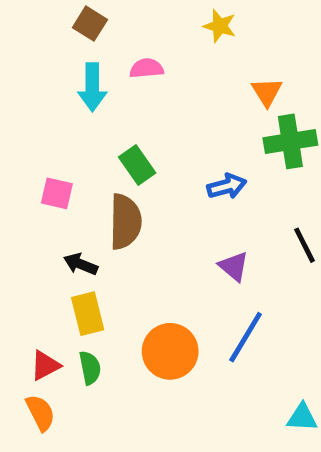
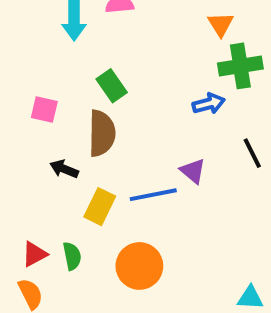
blue arrow: (227, 186) -> (209, 104), moved
yellow rectangle: (88, 314) -> (100, 207), moved, turned 40
blue line: (246, 337) -> (153, 195), moved, turned 48
orange circle: (170, 351) -> (139, 266), moved

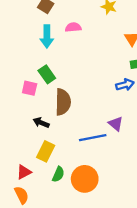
green rectangle: (112, 86) -> (47, 74), moved
yellow rectangle: (100, 207) -> (46, 151), moved
green semicircle: (72, 256) -> (58, 174), moved, turned 35

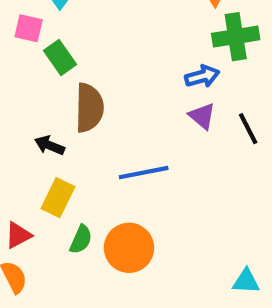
pink square: (30, 88) -> (29, 28), moved
purple triangle: (116, 124) -> (202, 116), moved

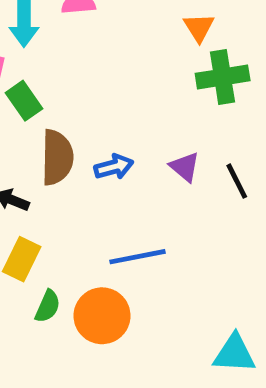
blue arrow: (202, 76) -> (114, 167), moved
blue line: (144, 173) -> (137, 257), moved
cyan triangle: (246, 281) -> (234, 354), size x1.4

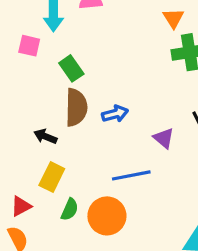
green rectangle: (24, 101) -> (71, 68), moved
purple triangle: (185, 167) -> (164, 138), moved

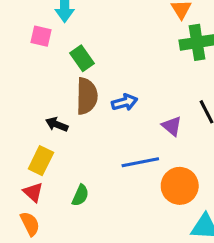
yellow rectangle: (52, 177) -> (41, 161), moved
red triangle: (21, 206) -> (33, 192), turned -50
orange circle: (107, 216) -> (180, 186), moved

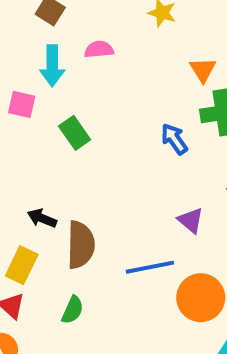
brown semicircle: (87, 96) -> (81, 245), moved
blue arrow: (125, 102) -> (174, 139), moved, turned -110

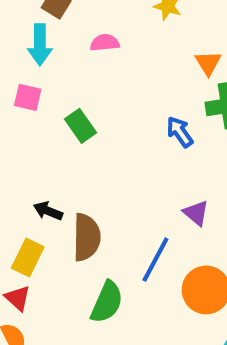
cyan arrow: (52, 66) -> (40, 45), moved
blue line: (150, 267) -> (155, 260), turned -51
green semicircle: (73, 310) -> (107, 302), moved, size x1.5

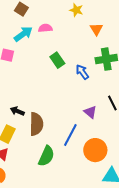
cyan arrow: (40, 45) -> (23, 34), moved, turned -126
orange triangle: (208, 63) -> (96, 29), moved
green rectangle: (80, 126) -> (57, 60), moved

